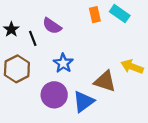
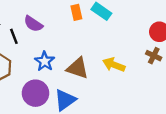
brown triangle: (105, 81) -> (78, 68), moved

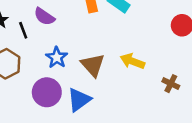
brown cross: (154, 56) -> (171, 84), moved
brown triangle: (78, 68) -> (93, 65), turned 30

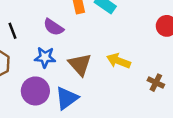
purple semicircle: (44, 17) -> (53, 27), moved
blue star: (57, 58) -> (45, 57), turned -30

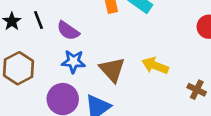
purple semicircle: (53, 27) -> (68, 31), moved
black line: (12, 31) -> (39, 20), moved

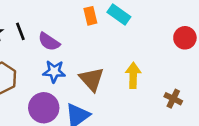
yellow arrow: (155, 66) -> (133, 75), turned 70

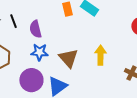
purple semicircle: (49, 42) -> (35, 29), turned 42

